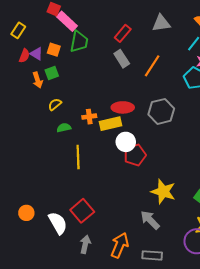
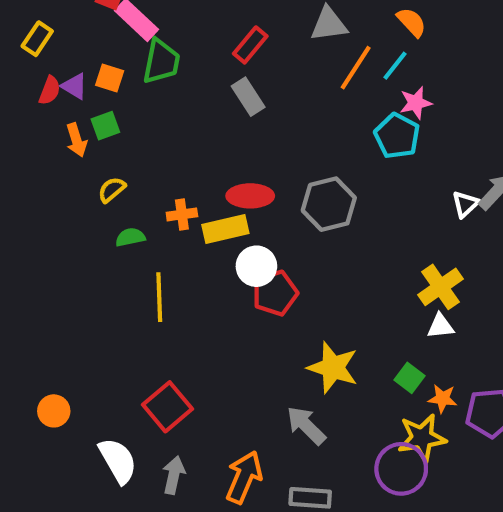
orange line: (152, 66) -> (356, 68), moved
white semicircle: (58, 223) -> (118, 461), moved

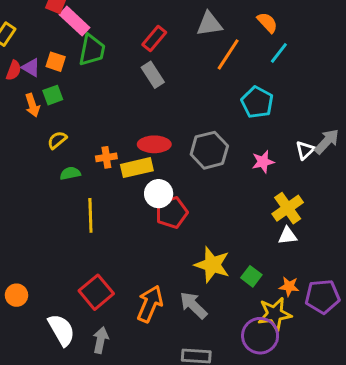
cyan line: (395, 66) -> (279, 53), moved
pink star: (416, 103) -> (263, 162), moved
green square: (409, 378) -> (251, 276), moved
orange arrow: (244, 477) -> (150, 304), moved

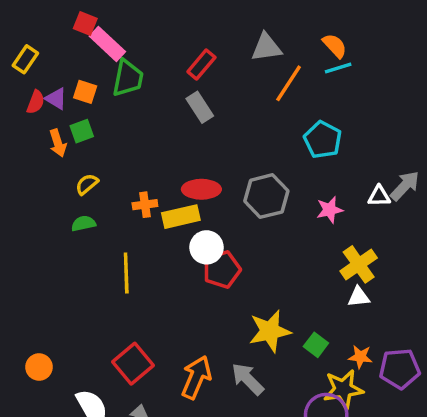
cyan line: (279, 53) -> (338, 68), moved, turned 35
white triangle: (305, 150) -> (379, 196), turned 42
green semicircle: (70, 173) -> (83, 223), moved
yellow star: (212, 265) -> (270, 331), turned -30

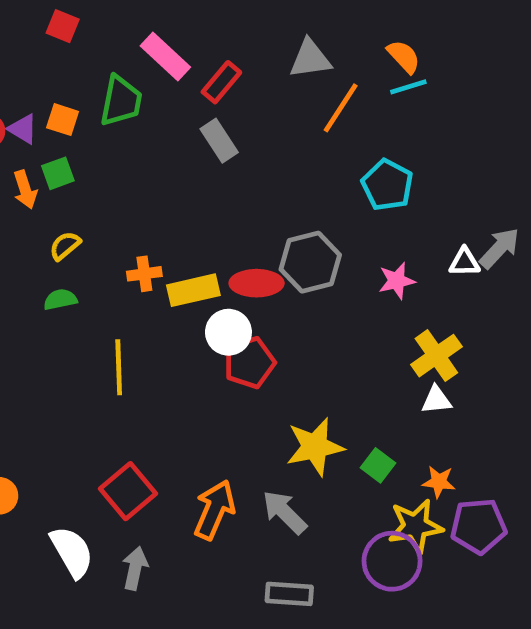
pink rectangle: (107, 44) -> (165, 56), moved
red ellipse: (201, 189) -> (257, 283), moved
purple pentagon: (400, 369) -> (478, 526), moved

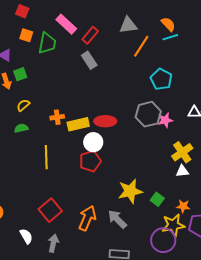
orange square: (63, 120) -> (26, 35), moved
gray hexagon: (310, 262) -> (148, 114), moved
red pentagon: (249, 363) -> (90, 161), moved
white semicircle: (72, 552) -> (26, 236), size x0.7

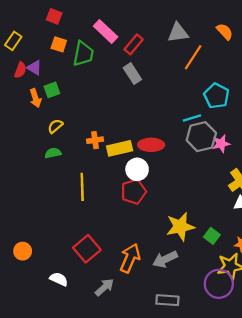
cyan line: (170, 37) -> (192, 118), moved
gray arrow: (117, 219) -> (165, 259), turned -70
white semicircle: (26, 236) -> (59, 279), turned -35
gray arrow: (53, 243) -> (104, 287), moved, turned 36

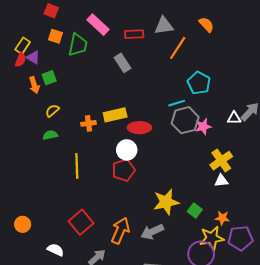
yellow rectangle: (13, 41) -> (23, 46), moved
red rectangle: (134, 44) -> (134, 34), moved, turned 48
yellow rectangle: (120, 148) -> (115, 115), moved

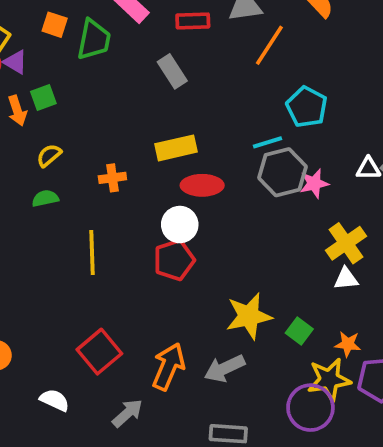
yellow rectangle: (115, 115) -> (176, 148), moved

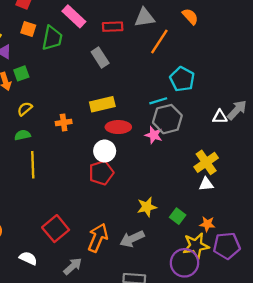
pink star: (314, 183) -> (154, 135), moved, turned 30
yellow line: (92, 253) -> (33, 165), moved
yellow star: (249, 316) -> (147, 207), size x0.7

